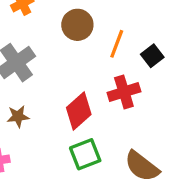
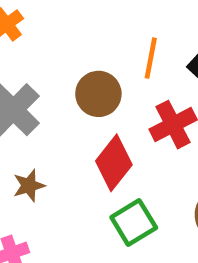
brown circle: (77, 25) -> (98, 94), moved

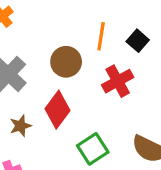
red diamond: (114, 163) -> (58, 110), moved

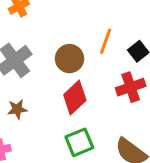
red cross: (118, 81) -> (131, 87), moved
red diamond: (58, 110) -> (75, 98), moved

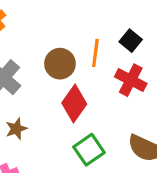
orange line: (106, 41) -> (95, 53), moved
red cross: (131, 87) -> (131, 80), turned -32

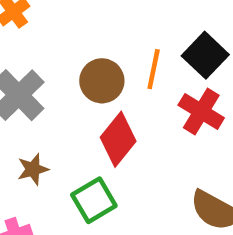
black square: (131, 41) -> (205, 55), size x1.4
green square: (89, 150) -> (94, 200), moved

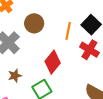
brown circle: (102, 81) -> (34, 23), moved

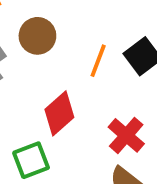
red cross: (89, 50) -> (126, 135), moved

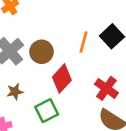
brown circle: (37, 36) -> (42, 52), moved

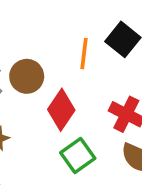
green square: (47, 111) -> (78, 155), moved

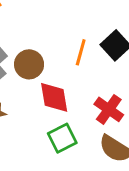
red diamond: (61, 110) -> (54, 97), turned -52

